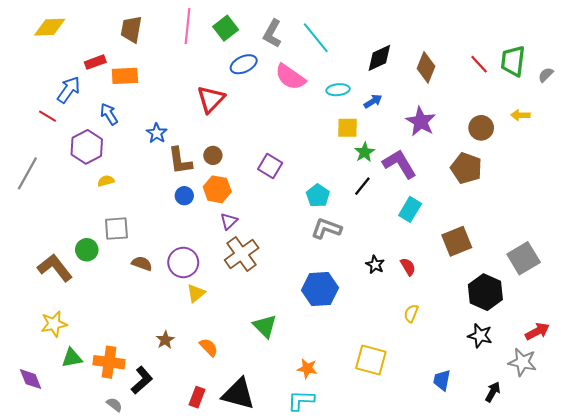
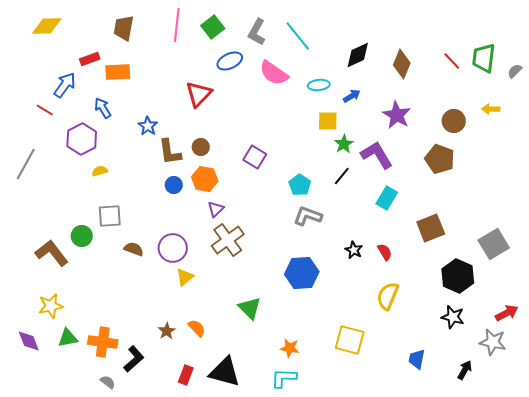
yellow semicircle: (411, 313) -> (388, 296), size x1.6
brown star: (165, 340) -> (167, 331), moved
purple diamond: (31, 379) -> (29, 341), moved

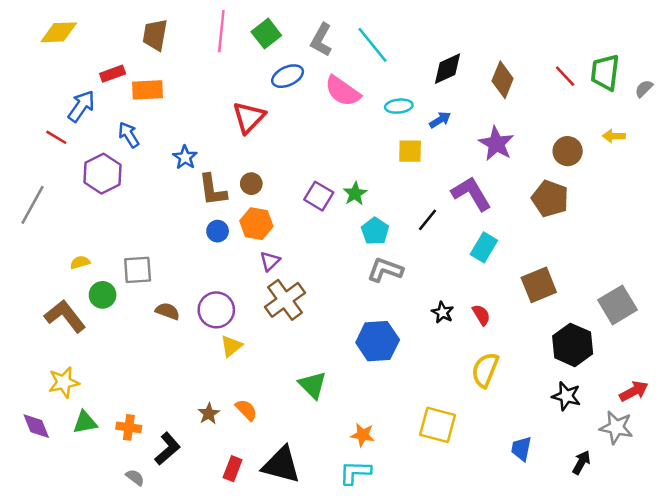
green star: (344, 144) -> (355, 194), moved
yellow semicircle: (100, 171) -> (80, 262), moved
orange cross: (103, 342) -> (129, 427), size x0.7

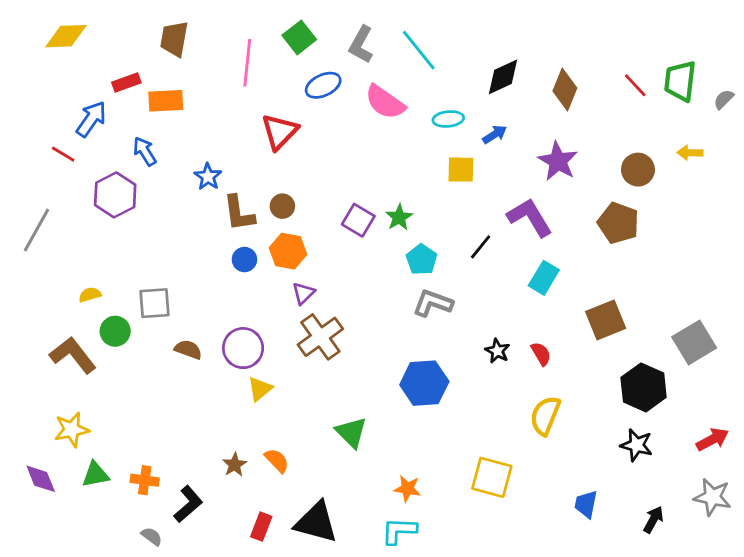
pink line: (221, 31) -> (247, 63), moved
gray star: (616, 427) -> (712, 497), moved

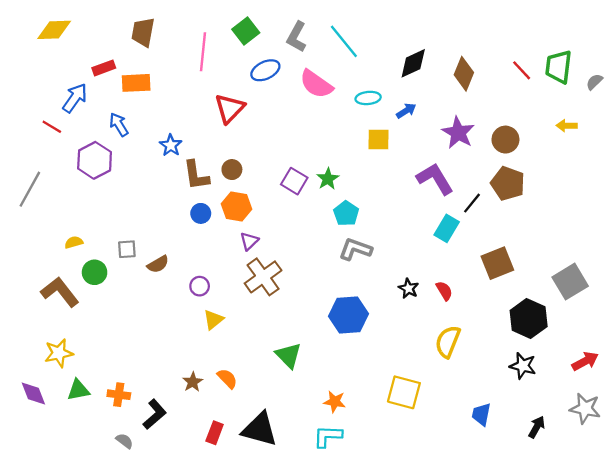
brown circle: (638, 170) -> (505, 140), moved
black line: (481, 247) -> (472, 203), moved
gray square: (155, 303) -> (127, 249), size x0.7
purple circle: (243, 348) -> (200, 286), size x0.6
brown semicircle: (188, 349) -> (158, 264), moved, turned 130

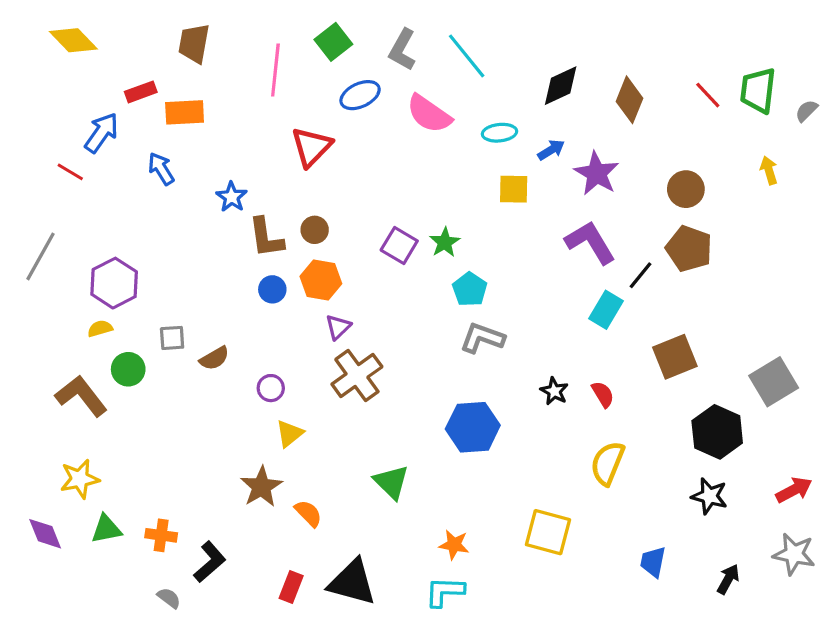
yellow diamond: (54, 30) -> (73, 40), turned 48
yellow arrow: (567, 126) -> (769, 170), turned 72
purple star: (458, 133) -> (597, 173), moved
purple hexagon: (95, 160) -> (114, 283), moved
brown star: (193, 382) -> (261, 487), moved, size x1.5

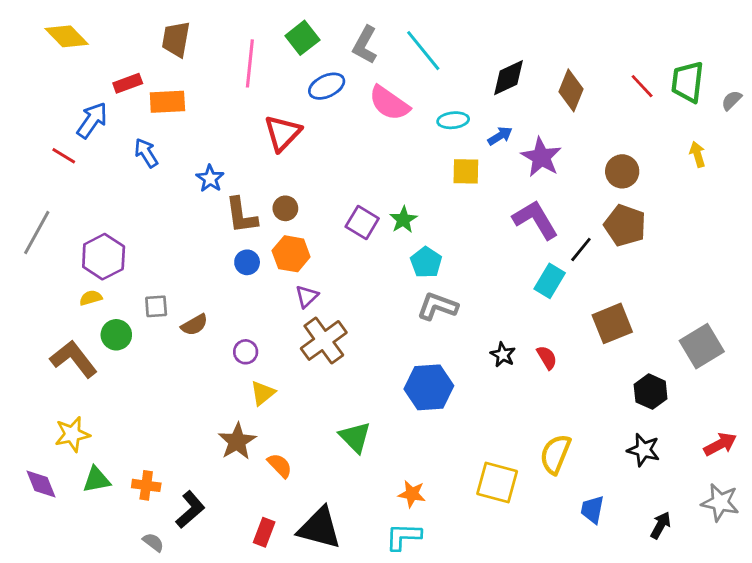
black hexagon: (717, 432) -> (651, 392), size x0.7
yellow semicircle: (608, 463) -> (555, 454), moved

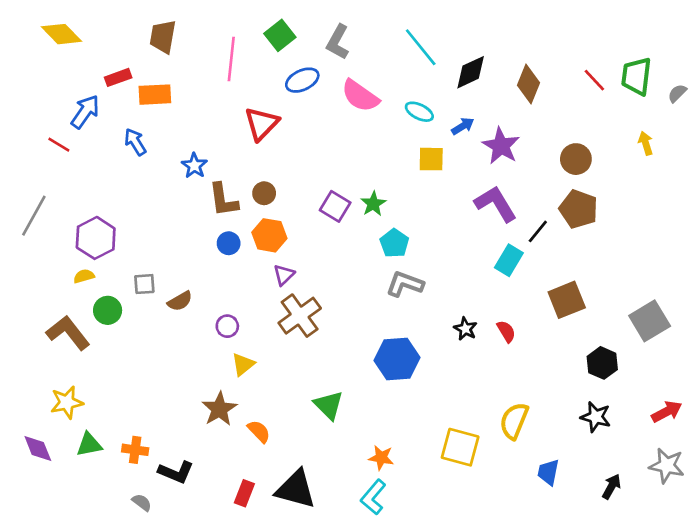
cyan line: (423, 51) -> (421, 47), moved
cyan ellipse: (453, 120) -> (419, 112), turned 32
black L-shape: (190, 510) -> (176, 472), turned 64
cyan L-shape: (403, 537) -> (373, 497), turned -52

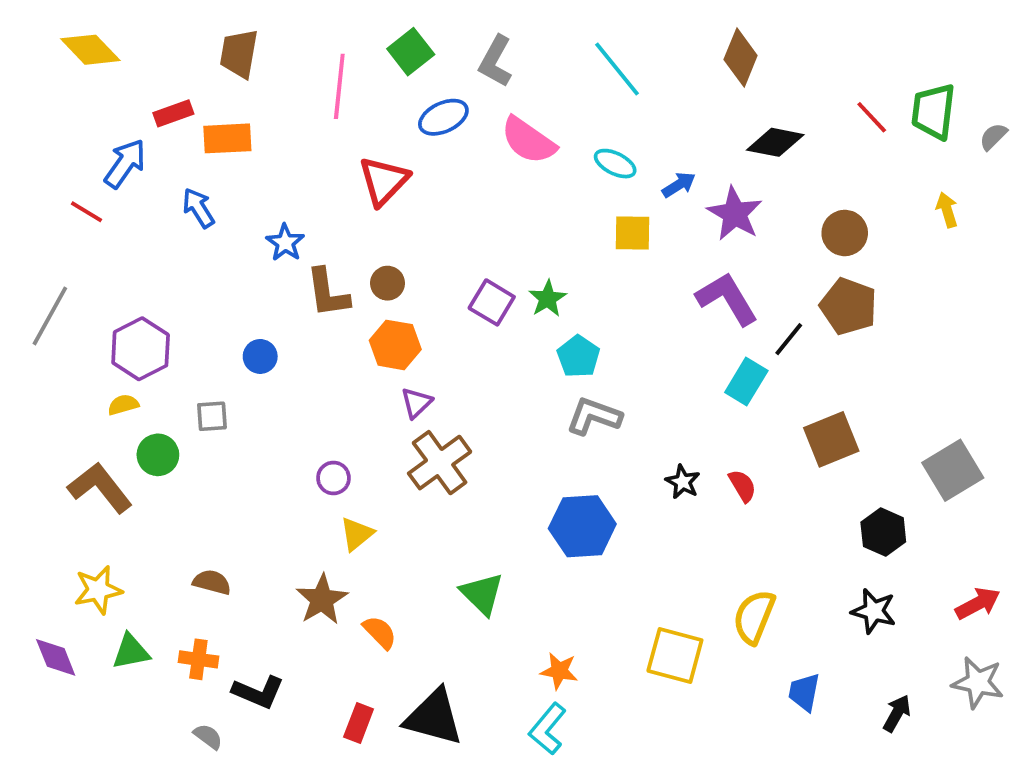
black diamond: (471, 72) -> (775, 142), moved, turned 36
brown diamond: (529, 84) -> (741, 57), moved
blue circle: (229, 243) -> (260, 356), moved
brown semicircle: (180, 301) -> (212, 582), moved, turned -135

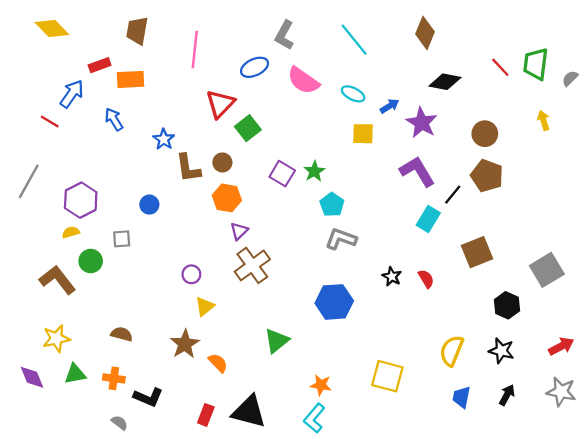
green square: (411, 52) -> (248, 128), moved
green triangle: (482, 594) -> (277, 341), turned 36
yellow semicircle: (754, 617) -> (452, 351), moved
black arrow: (897, 713) -> (507, 395), moved

